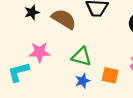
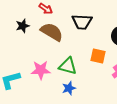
pink star: (39, 52) -> (41, 70), moved
orange square: (110, 75) -> (98, 56), moved

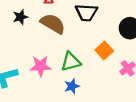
orange square: (98, 56) -> (104, 50), turned 35
green triangle: (68, 66) -> (71, 62), turned -30

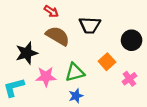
black star: (20, 17) -> (27, 53), moved, size x1.5

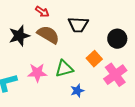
black star: (27, 53) -> (19, 36), moved
pink cross: (129, 79) -> (115, 75), size x1.6
blue star: (76, 96) -> (77, 91), moved

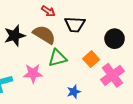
red arrow: (42, 12) -> (48, 11), moved
green triangle: (64, 69) -> (57, 58), moved

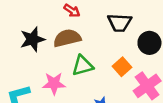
black trapezoid: (75, 24) -> (120, 23), moved
brown semicircle: (44, 35) -> (67, 38), turned -45

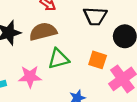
orange square: (122, 67) -> (98, 60), turned -30

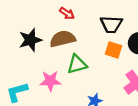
orange square: (98, 60) -> (114, 50), moved

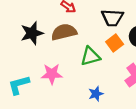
orange square: (114, 50) -> (115, 43), turned 35
green triangle: (77, 64) -> (90, 56), moved

